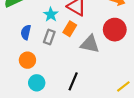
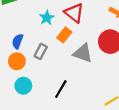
blue semicircle: (26, 32) -> (18, 41), moved
gray rectangle: (49, 37) -> (41, 51), moved

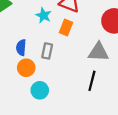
gray triangle: (83, 53) -> (98, 52), moved
black line: (61, 89) -> (92, 81), moved

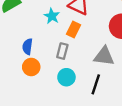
gray rectangle: (47, 51) -> (62, 51), moved
cyan circle: (40, 90) -> (66, 77), moved

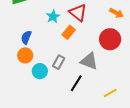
gray rectangle: (62, 51) -> (59, 62), moved
cyan circle: (66, 77) -> (40, 71), moved

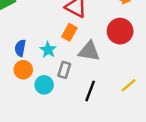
cyan star: (53, 17) -> (48, 50), moved
gray triangle: (89, 61) -> (89, 51), moved
yellow line: (110, 93) -> (129, 85), moved

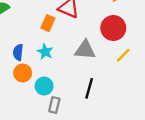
orange rectangle: (69, 32) -> (48, 23), moved
gray rectangle: (64, 70) -> (54, 105), moved
yellow line: (129, 85) -> (123, 55), moved

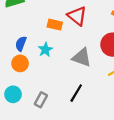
orange rectangle: (48, 23) -> (55, 25), turned 64
cyan circle: (44, 86) -> (13, 94), moved

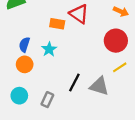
gray triangle: (82, 57) -> (99, 86), moved
black line: (76, 93) -> (74, 83), moved

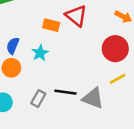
black line: (74, 83) -> (65, 92), turned 66
gray rectangle: (47, 100) -> (38, 99), moved

